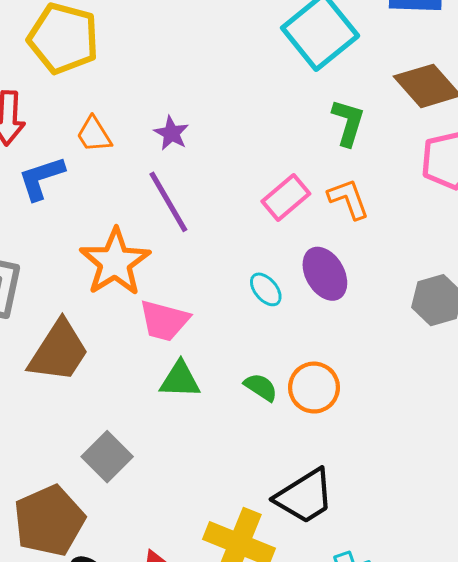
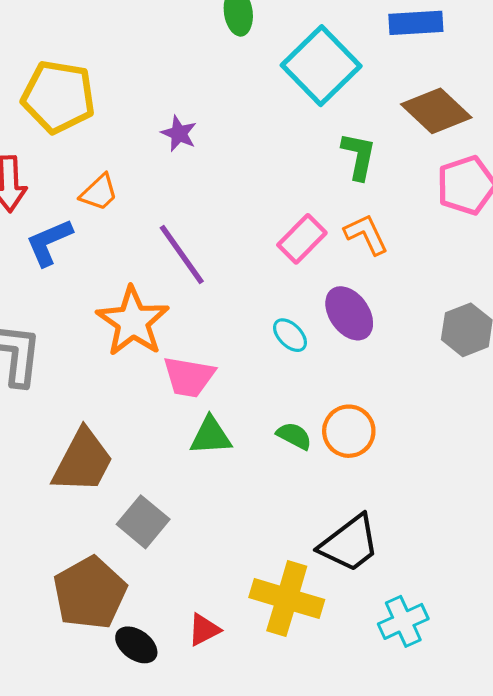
purple star: (171, 133) -> (179, 133), moved
orange trapezoid: (94, 134) -> (99, 192), turned -96
brown trapezoid: (59, 351) -> (83, 461), moved

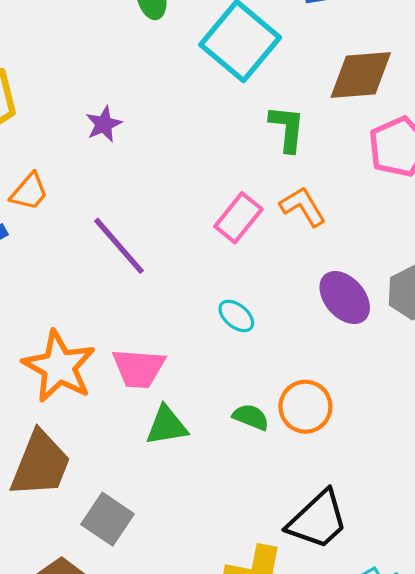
brown diamond: (436, 111) -> (361, 75), turned -42
purple star: (179, 133) -> (104, 124), turned 30
purple ellipse: (349, 313) -> (345, 298), moved
orange star: (133, 321) -> (59, 367), moved

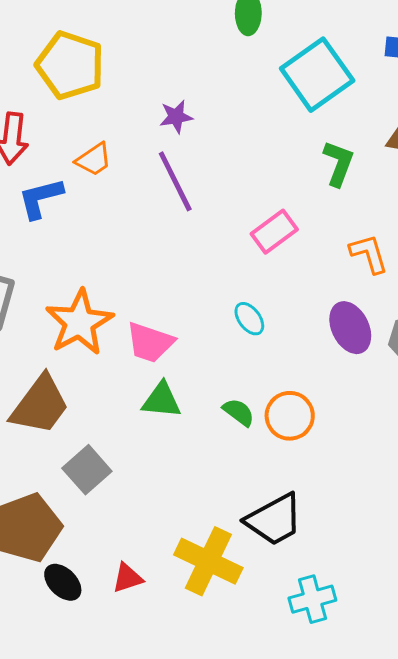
orange L-shape: (303, 207) -> (369, 254), moved
purple line: (119, 246) -> (175, 181), moved

